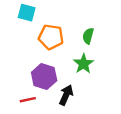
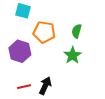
purple hexagon: (44, 76) -> (20, 51), moved
black arrow: (66, 95) -> (45, 86), moved

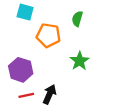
green semicircle: (77, 31) -> (77, 19), moved
purple hexagon: (20, 51) -> (21, 70), moved

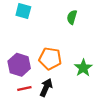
orange pentagon: (48, 35) -> (50, 59), moved
green star: (79, 61) -> (83, 68), moved

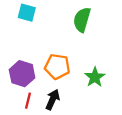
green semicircle: (72, 17) -> (82, 20), size x1.5
red line: (24, 88) -> (28, 101), turned -64

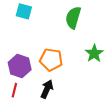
green star: (95, 77) -> (94, 53), moved
red line: (28, 101) -> (14, 90), moved

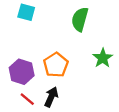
orange pentagon: (51, 60) -> (56, 65), turned 30
red line: (14, 90) -> (27, 99), moved, turned -64

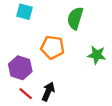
green star: (103, 58) -> (97, 55), turned -30
orange pentagon: (56, 65) -> (53, 47), moved, turned -30

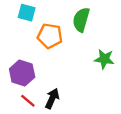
orange pentagon: (53, 47) -> (50, 36), moved

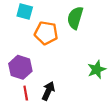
green star: (104, 59) -> (97, 69), moved, turned -30
red line: (28, 101) -> (26, 93), turned 40

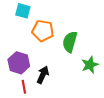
green semicircle: (75, 18) -> (70, 42), moved
black arrow: (48, 91) -> (43, 75), moved

